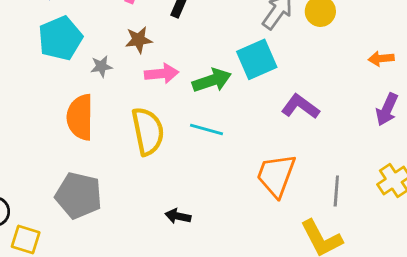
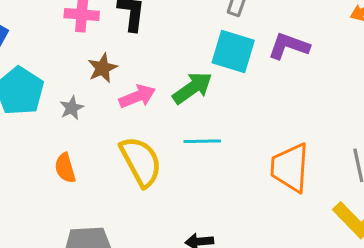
cyan square: (257, 59) -> (233, 52), turned -33
purple L-shape: (300, 107) -> (289, 46), moved
orange semicircle: (80, 117) -> (65, 168), size x0.6

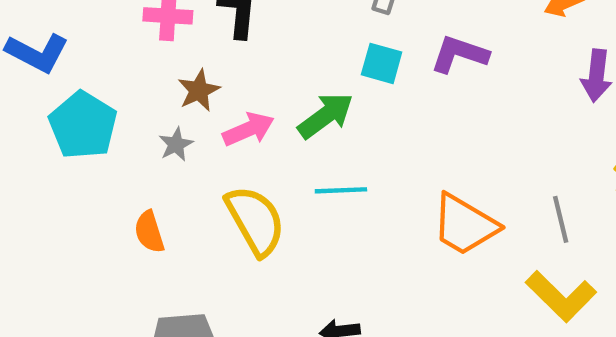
cyan square: (233, 52) -> (382, 63), size x0.7
gray star: (72, 108) -> (176, 144), moved
orange trapezoid: (290, 168) -> (465, 225), turned -62

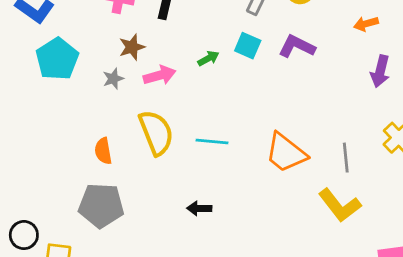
green arrow: (326, 116) -> (208, 58), moved, size x0.6
cyan line: (341, 190) -> (212, 141), moved
orange semicircle: (149, 232) -> (103, 151), moved

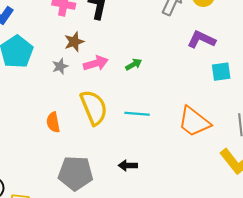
cyan square: (248, 46) -> (221, 72), moved, turned -30
green arrow: (208, 58) -> (134, 64), moved
gray pentagon: (101, 205) -> (75, 173), moved

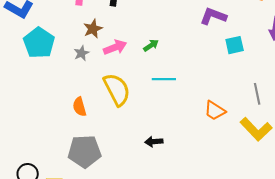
cyan line: (137, 114) -> (164, 79), moved
orange trapezoid: (194, 122) -> (215, 111), moved, size x0.7
gray pentagon: (75, 173) -> (84, 151), moved

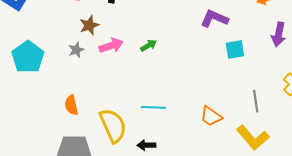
cyan pentagon: (39, 43) -> (28, 57), moved
cyan line: (164, 79) -> (153, 107), moved
yellow semicircle: (117, 89) -> (113, 125), moved

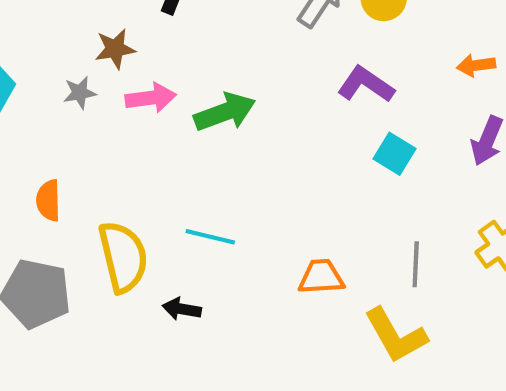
green arrow: (149, 45) -> (225, 112), size x1.8
cyan square: (235, 49) -> (395, 154), turned 30
orange trapezoid: (211, 116) -> (321, 277), turned 130

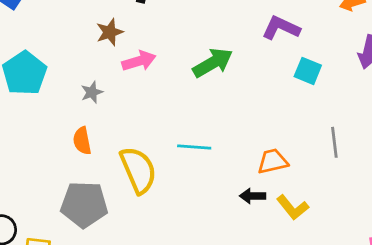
gray star: (80, 93) -> (92, 92), moved
green arrow: (225, 112) -> (213, 63), moved
black arrow: (182, 309) -> (252, 196), moved
yellow L-shape: (396, 335) -> (293, 207), moved, size x0.7

